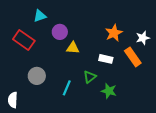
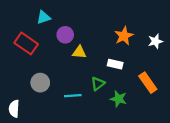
orange rectangle: (133, 57) -> (148, 83), moved
cyan line: (67, 88) -> (73, 96), turned 63

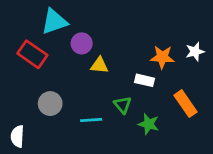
cyan triangle: (43, 17) -> (54, 22), size x1.5
orange star: (124, 36) -> (162, 57), moved, turned 30
green triangle: (98, 84) -> (123, 105), turned -32

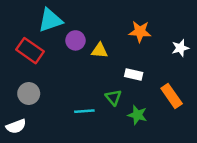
orange star: (162, 57) -> (140, 32), moved
yellow triangle: (99, 65) -> (99, 51), moved
gray circle: (50, 104) -> (29, 94), moved
white semicircle: (17, 136) -> (16, 126), turned -114

